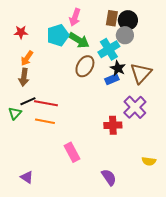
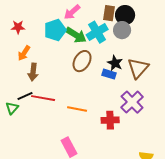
pink arrow: (75, 17) -> (72, 12), turned 30
cyan cross: (109, 49) -> (97, 32), moved
brown arrow: (24, 77) -> (33, 72), moved
blue rectangle: (112, 79) -> (109, 74), turned 40
orange line: (45, 121) -> (77, 109), moved

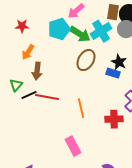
green triangle: (12, 108) -> (16, 85), moved
orange line: (77, 109) -> (81, 108), turned 66

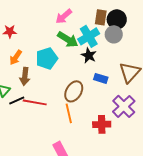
cyan pentagon: (59, 29) -> (47, 58), moved
brown ellipse: (86, 60) -> (74, 91), moved
black star: (119, 62) -> (89, 55), moved

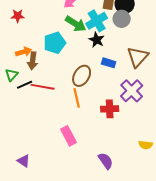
orange arrow: (16, 57) -> (24, 52), moved, turned -140

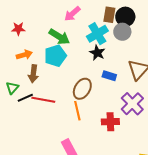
green arrow: (76, 24) -> (59, 37), moved
orange arrow: (24, 52) -> (24, 55), moved

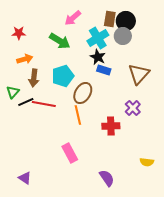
cyan pentagon: (55, 56) -> (63, 76), moved
blue rectangle: (109, 76) -> (104, 70), moved
purple cross: (132, 104) -> (133, 108), size x0.7

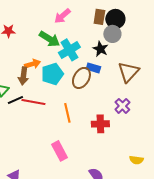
cyan cross: (98, 38) -> (69, 50), moved
black star: (98, 57) -> (100, 49), moved
orange arrow: (25, 59) -> (32, 64), moved
brown ellipse: (83, 93) -> (81, 78), moved

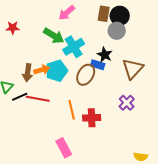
black star: (100, 49) -> (105, 55), moved
orange arrow: (32, 64) -> (42, 70), moved
red cross: (100, 124) -> (92, 118), moved

